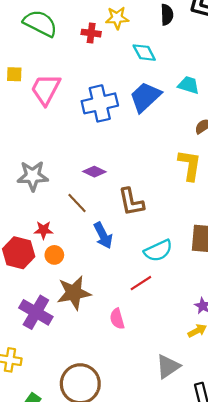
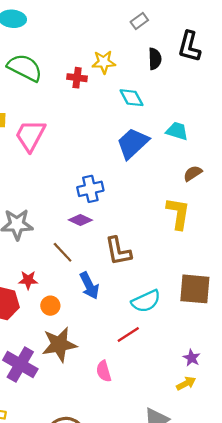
blue cross: (100, 103) -> (90, 189), moved, size x0.7
orange circle: (54, 255) -> (50, 306), moved

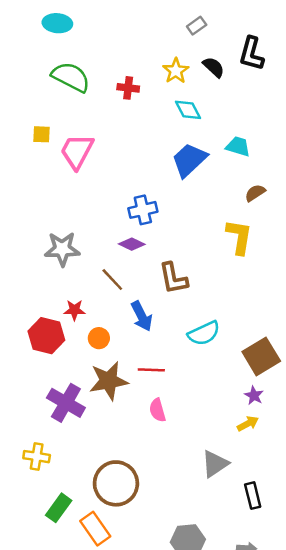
black semicircle: (155, 59) -> (214, 67), turned -45
yellow star: (104, 62) -> (176, 71), moved, turned -30
brown square: (195, 289) -> (261, 356), moved, turned -36
red line: (128, 335) -> (151, 370), moved, turned 35

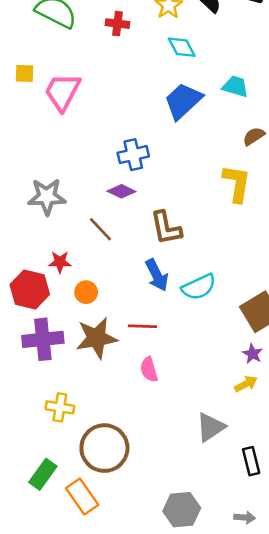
blue arrow: (142, 316) -> (157, 275), moved
purple cross: (66, 403) -> (43, 339), moved, turned -36
yellow cross: (37, 457) -> (60, 407), moved

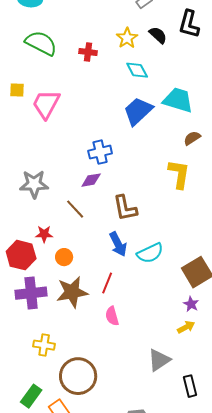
cyan trapezoid: (235, 86) -> (178, 100), size x1.5
purple diamond: (121, 191) -> (91, 180), turned -35
red line: (142, 326) -> (107, 283), turned -70

